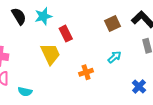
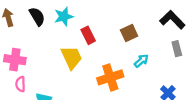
brown square: (112, 23) -> (129, 33), moved
orange cross: (86, 72) -> (110, 77), size x1.6

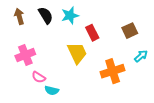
pink cross: (15, 60) -> (25, 55), turned -30
pink semicircle: (20, 84) -> (39, 77), moved, turned -56

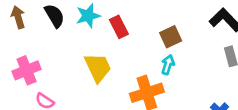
red rectangle: (92, 33) -> (119, 27), moved
cyan arrow: (141, 56) -> (168, 65), moved, turned -32

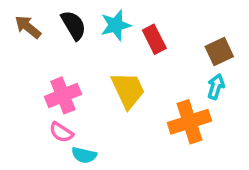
brown arrow: (18, 17) -> (28, 27), turned -35
pink cross: (27, 70) -> (63, 95), moved

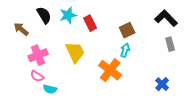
brown arrow: (28, 27) -> (21, 29), moved
orange cross: (189, 122) -> (110, 70), turned -35

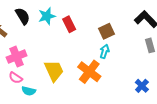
yellow trapezoid: (75, 52) -> (54, 71), moved

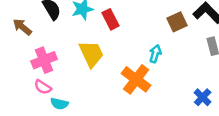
brown square: (107, 31) -> (177, 22), moved
yellow trapezoid: (54, 71) -> (91, 54), moved

